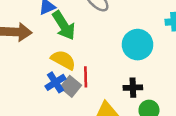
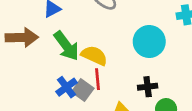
green arrow: (64, 25) -> (66, 46), moved
yellow semicircle: (63, 60) -> (94, 55), moved

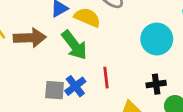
yellow semicircle: (94, 55) -> (87, 17), moved
gray square: (83, 90) -> (55, 90), moved, turned -30

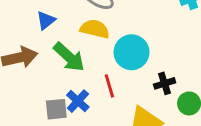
yellow semicircle: (87, 17) -> (95, 29), moved
cyan circle: (157, 39) -> (132, 52), moved

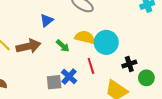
yellow semicircle: (95, 29) -> (85, 37), moved
green arrow: (69, 57) -> (63, 46), size x0.6

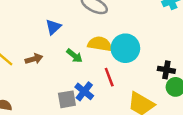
brown arrow: (28, 46) -> (34, 59), size x0.6
black cross: (129, 64) -> (166, 70), moved, turned 32

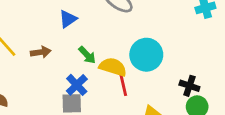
yellow semicircle: (100, 44) -> (113, 67), moved
blue cross: (84, 91) -> (77, 85), moved

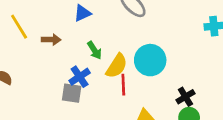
yellow semicircle: (113, 67) -> (117, 66), turned 95
black cross: (189, 86) -> (185, 97), turned 30

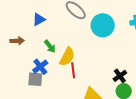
cyan circle: (150, 60) -> (103, 25), moved

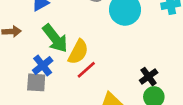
green arrow: (50, 46) -> (55, 38), size x1.6
red line: (73, 70) -> (86, 70), turned 56

